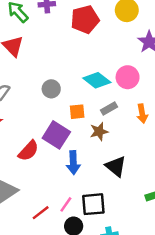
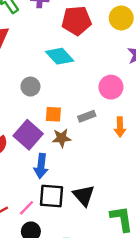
cyan diamond: (97, 80) -> (60, 56), moved
brown star: (99, 131) -> (61, 138), moved
black triangle: (116, 166) -> (84, 195), moved
black square: (93, 204) -> (52, 196), moved

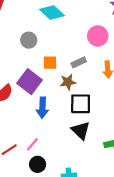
brown star: (61, 138) -> (68, 82), moved
black square: (52, 196) -> (81, 104), moved

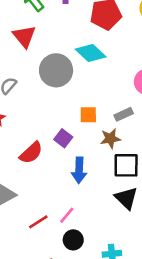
gray circle: (29, 40) -> (56, 70), moved, size x1.6
purple square: (30, 82) -> (63, 138), size x0.6

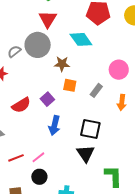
red triangle: (24, 36) -> (48, 19), moved
gray circle: (56, 70) -> (38, 45), moved
gray rectangle: (124, 114) -> (96, 90), turned -40
brown star: (110, 139) -> (62, 64), moved

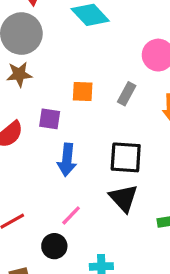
brown star: (62, 64) -> (19, 74), moved
purple square: (47, 99) -> (50, 119), turned -32
pink line: (38, 157) -> (71, 215), moved

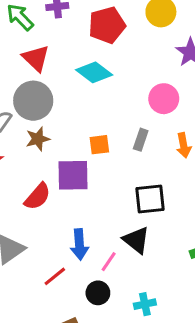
purple square: (50, 119) -> (73, 175), size x1.6
blue arrow: (67, 160) -> (79, 244), moved
black triangle: (124, 198) -> (136, 240), moved

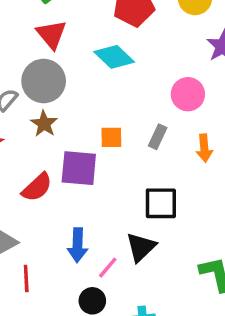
brown star: (38, 139) -> (44, 124), turned -30
black triangle: (136, 240) -> (141, 247), turned 32
red line: (55, 276) -> (26, 279), moved, turned -60

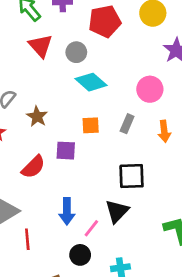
cyan diamond: (114, 57) -> (91, 82), moved
gray circle: (44, 81) -> (76, 52), moved, size x0.6
purple square: (79, 168) -> (66, 151), size x0.7

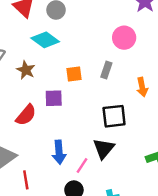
cyan diamond: (91, 82) -> (45, 40), moved
orange arrow: (164, 131) -> (142, 87), moved

